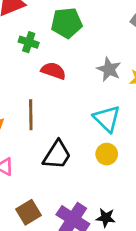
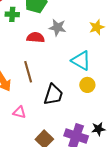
green cross: (29, 42) -> (12, 14), moved
gray star: (109, 69) -> (57, 27), moved

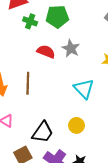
yellow circle: (87, 85) -> (76, 125), moved
black trapezoid: (53, 95) -> (43, 132), moved

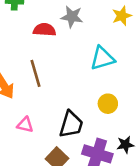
cyan triangle: (84, 89) -> (102, 58), turned -45

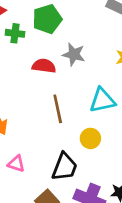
brown line: (35, 73) -> (58, 109), moved
yellow circle: (108, 104) -> (90, 138), moved

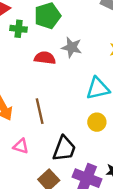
brown line: (58, 109) -> (40, 111), moved
yellow circle: (90, 138) -> (97, 122), moved

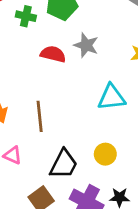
yellow circle: (97, 122) -> (105, 154), moved

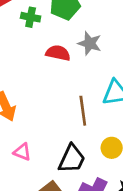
brown line: (40, 116) -> (83, 111), moved

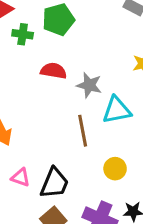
gray star: (90, 43) -> (89, 85), moved
black trapezoid: (72, 159) -> (54, 183), moved

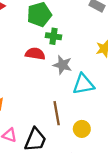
green cross: (23, 34) -> (54, 36), moved
brown line: (83, 131) -> (57, 113), moved

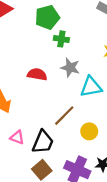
red semicircle: (35, 54) -> (37, 74), moved
brown line: (57, 113) -> (64, 116), turned 55

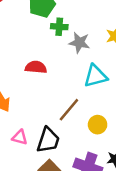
gray star: (70, 68) -> (79, 43), moved

